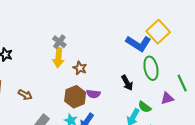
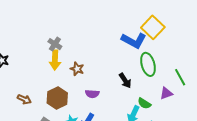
brown hexagon: (75, 97) -> (57, 98), moved

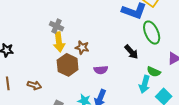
brown hexagon: (57, 98) -> (68, 65), moved

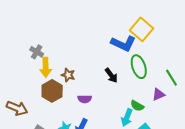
gray cross: (56, 26) -> (37, 52), moved
black arrow: (131, 52) -> (111, 75), moved
brown arrow: (34, 85) -> (17, 108), size x1.5

